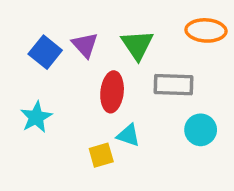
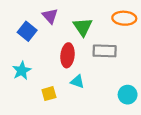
purple triangle: (85, 45) -> (50, 16), moved
cyan circle: (201, 130) -> (128, 95), moved
yellow square: (101, 155) -> (49, 94), moved

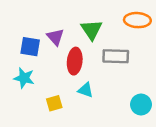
purple triangle: (50, 16) -> (55, 37), moved
blue square: (27, 31) -> (30, 47), moved, turned -30
cyan star: (22, 71) -> (24, 78), turned -30

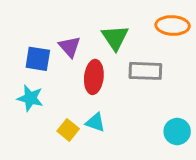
cyan triangle: (86, 90) -> (95, 122), moved
yellow square: (54, 103) -> (68, 130), turned -35

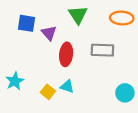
green triangle: (115, 38) -> (78, 15), moved
blue square: (38, 59) -> (26, 23), moved
cyan star: (30, 98) -> (15, 81), moved, turned 30

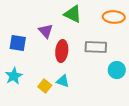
green triangle: (78, 15) -> (73, 14), turned -30
blue square: (26, 23) -> (18, 43), moved
cyan circle: (125, 93) -> (117, 70), moved

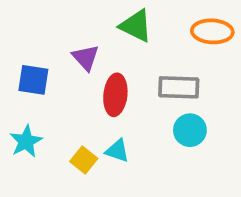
cyan circle: (117, 70) -> (190, 130), moved

